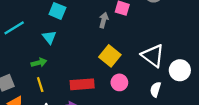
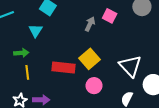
red rectangle: (82, 84) -> (64, 68), moved
yellow line: (40, 85) -> (27, 72), moved

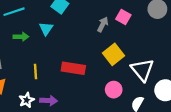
green arrow: (21, 53) -> (21, 37), moved
yellow square: (90, 59) -> (113, 54), moved
pink circle: (94, 86) -> (114, 90), moved

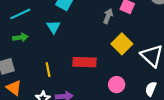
green arrow: (21, 37) -> (20, 38), moved
pink circle: (114, 90) -> (117, 85), moved

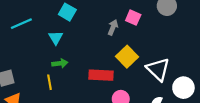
green arrow: (20, 38) -> (60, 63), moved
red rectangle: (84, 62) -> (101, 75), moved

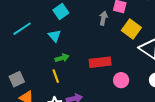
cyan square: (67, 12) -> (61, 12), turned 35
yellow square: (127, 57) -> (131, 29), moved

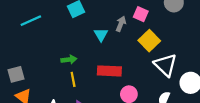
cyan triangle: (55, 36) -> (101, 35), moved
yellow line: (56, 76) -> (73, 79), moved

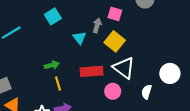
yellow square: (149, 41) -> (115, 41), moved
white triangle: (165, 65) -> (124, 68), moved

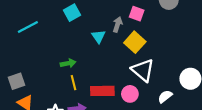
red rectangle: (92, 71) -> (102, 91), moved
white semicircle: (147, 92) -> (165, 96), turned 32

